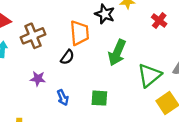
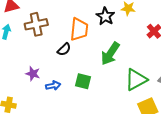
purple star: (38, 79) -> (33, 74), moved
blue arrow: (63, 98) -> (53, 86), turned -88
green square: (99, 98) -> (83, 81), moved

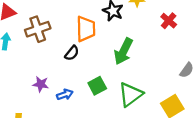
green triangle: (136, 80) -> (131, 94), moved
green square: (83, 81) -> (97, 86), turned -35

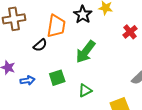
green triangle: (131, 94) -> (85, 90), size x0.6

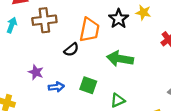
green arrow: (86, 52) -> (120, 59), turned 60
green square: (57, 78) -> (88, 85), turned 35

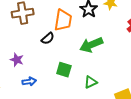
green arrow: (120, 59) -> (91, 45), turned -30
blue arrow: (56, 87) -> (29, 81), moved

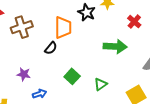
green arrow: (91, 45) -> (115, 46), moved, turned -145
green square: (64, 70) -> (72, 76), turned 35

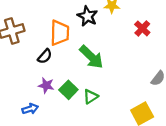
green arrow: (115, 46) -> (91, 57), moved, turned 40
purple star: (24, 74) -> (46, 85), moved
green triangle: (101, 84) -> (91, 97), moved

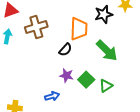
black star: (87, 16) -> (104, 14), turned 30

